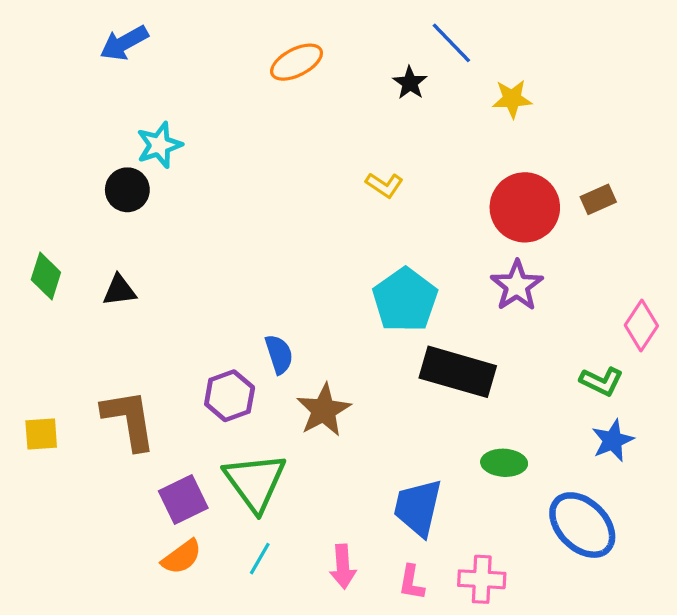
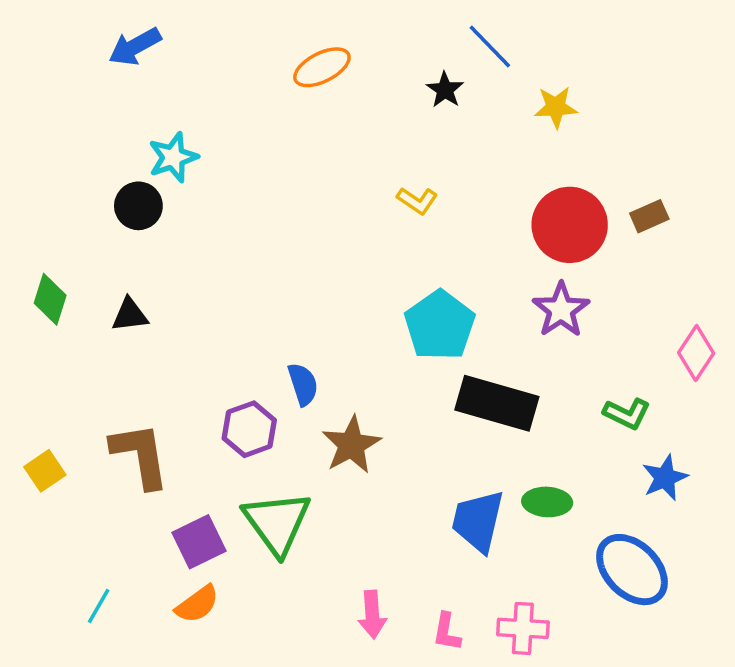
green L-shape: (601, 381) -> (627, 414), moved
yellow square: (41, 434) -> (45, 471), turned -30
blue trapezoid: (418, 507) -> (478, 521), moved
cyan line: (260, 559) -> (99, 606), moved

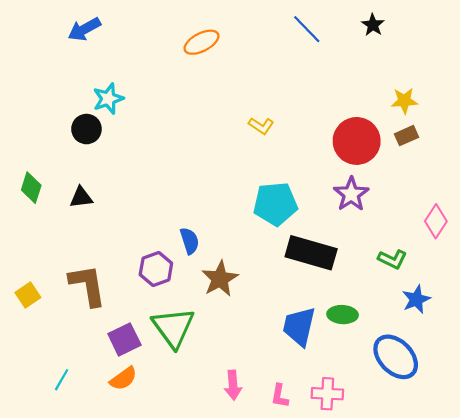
black star: (445, 90) -> (373, 25), moved
yellow star: (556, 107) -> (404, 101), moved
cyan pentagon: (440, 325) -> (275, 204), turned 30

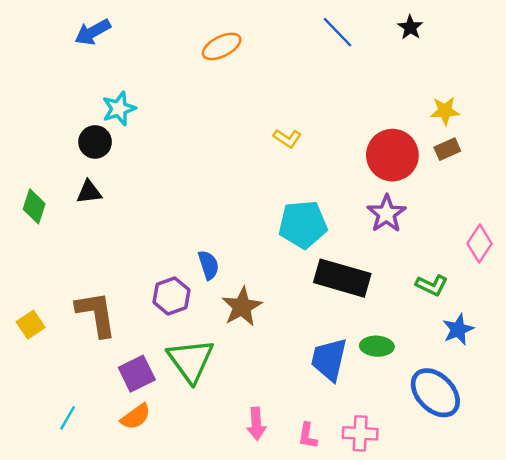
black triangle: (81, 197) -> (89, 192), moved

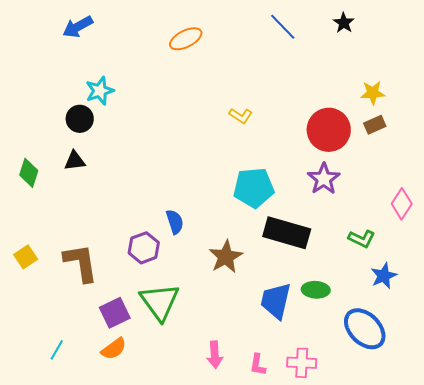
brown star: (242, 307) -> (226, 257), moved
yellow square: (31, 325) -> (26, 257), moved

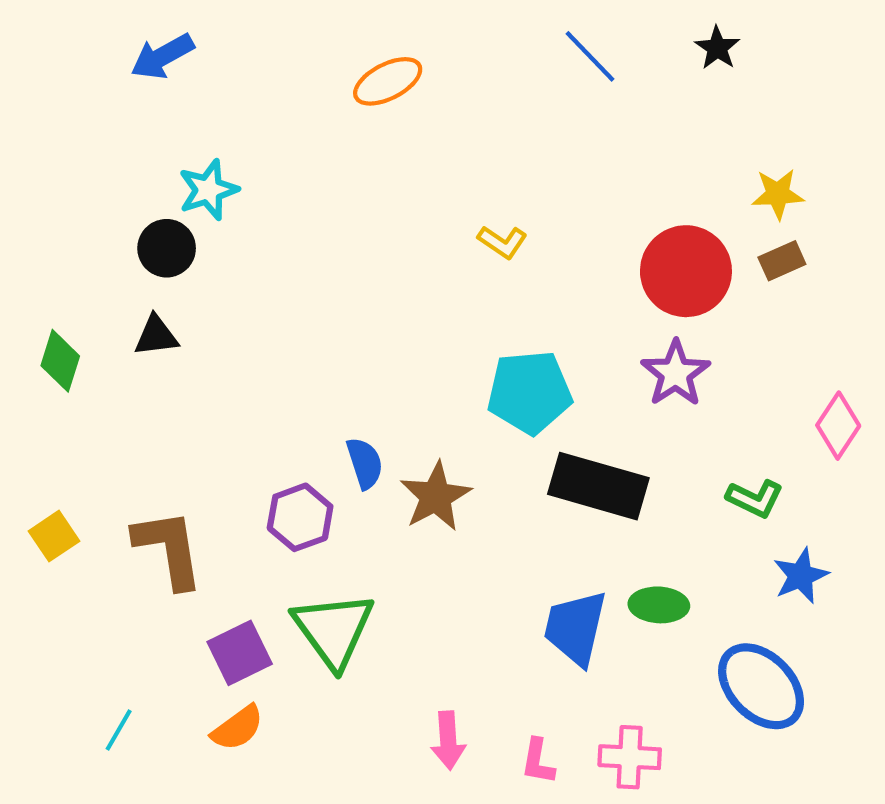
brown star: (226, 257) -> (436, 496), moved

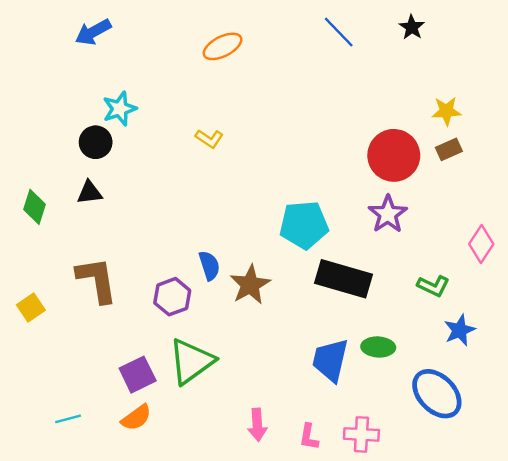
yellow L-shape: (502, 242) -> (209, 139), moved
brown L-shape: (169, 549) -> (97, 280), moved
green triangle: (333, 630) -> (191, 361), turned 30
cyan line: (119, 730) -> (68, 419), turned 45

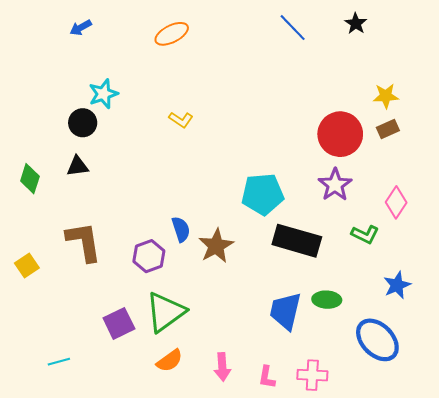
blue arrow: (93, 32) -> (81, 28), size x0.7
orange ellipse: (223, 46) -> (172, 34), moved
pink diamond: (481, 244) -> (396, 202), moved
green L-shape: (433, 286) -> (365, 234), moved
orange semicircle: (136, 418) -> (170, 361), moved

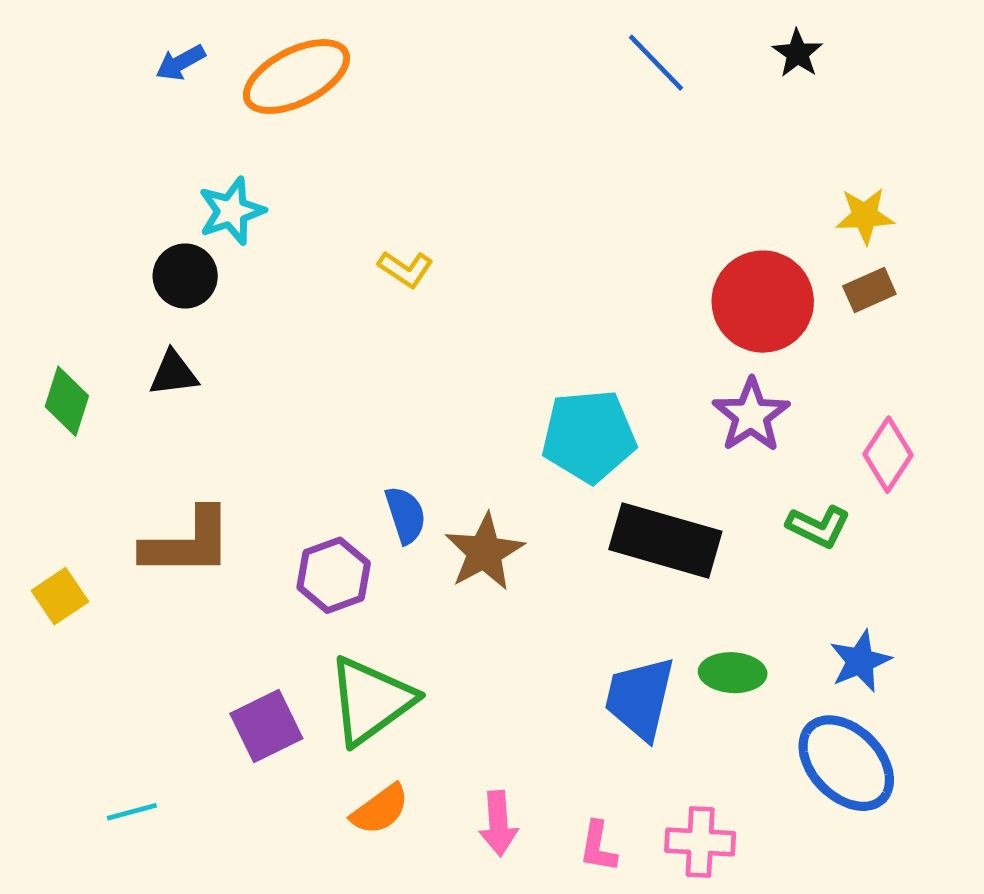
orange ellipse: (172, 34) -> (297, 77), moved, size x1.4
brown L-shape: (84, 242) -> (187, 543), turned 99
blue star: (397, 285) -> (860, 661), moved

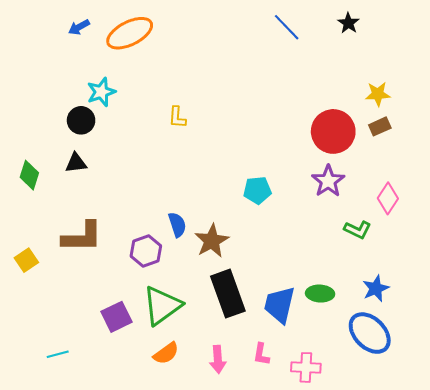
yellow L-shape: (406, 269) -> (177, 117), turned 60
cyan pentagon: (589, 436) -> (257, 190), size x0.7
black rectangle: (665, 540) -> (228, 294), moved, turned 54
pink L-shape: (598, 847) -> (261, 354), moved

